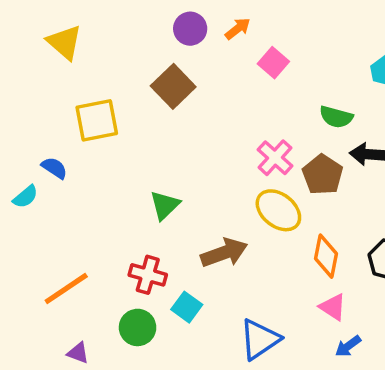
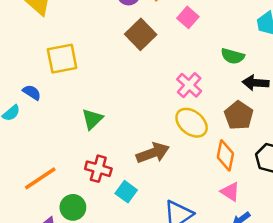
brown square: (173, 86) -> (141, 34), moved
brown pentagon: (323, 175) -> (239, 115), moved
green triangle: (165, 205) -> (92, 119), moved
green circle: (138, 327) -> (73, 207), moved

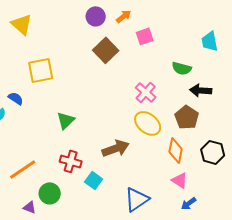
pink square: (188, 17) -> (145, 36), turned 30

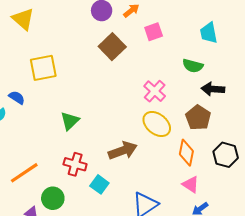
cyan trapezoid: (210, 41) -> (209, 33), moved

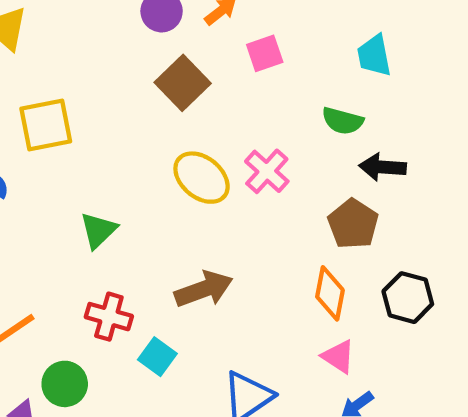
yellow ellipse: (157, 124) -> (202, 178), moved

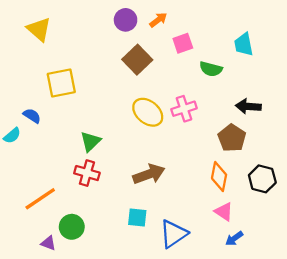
green semicircle: (343, 121) -> (211, 69), moved
pink cross: (267, 171) -> (184, 109), turned 30
red cross: (109, 317) -> (87, 173), moved
cyan square: (157, 357) -> (137, 217), moved, turned -30

